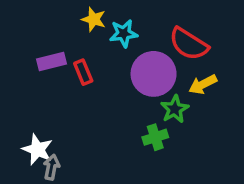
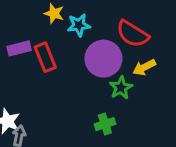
red rectangle: (83, 72) -> (45, 57), size x1.4
green cross: (155, 137) -> (105, 124), moved

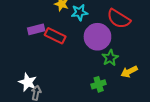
red rectangle: (45, 57) -> (55, 36), turned -42
yellow arrow: (144, 67) -> (129, 72), moved

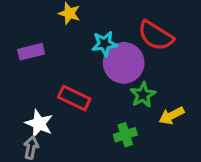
cyan star: (80, 12) -> (105, 44), moved
red rectangle: (55, 36) -> (74, 98), moved
white star: (28, 82) -> (39, 124), moved

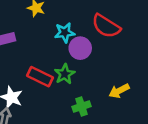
purple circle: (124, 63) -> (80, 48), size x0.7
green star: (143, 95) -> (65, 74), moved

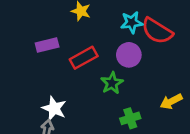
cyan star: (65, 33) -> (132, 22), moved
red rectangle: (40, 77) -> (84, 58), moved, turned -55

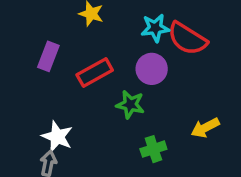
purple rectangle: (47, 45) -> (48, 56), turned -55
green star: (112, 83) -> (130, 105), turned -30

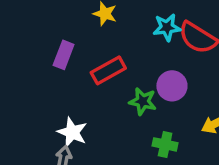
purple circle: (152, 69) -> (172, 86), moved
green cross: (153, 149) -> (165, 144), turned 30

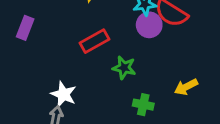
purple rectangle: (64, 55) -> (25, 28), moved
purple circle: (172, 86) -> (149, 25), moved

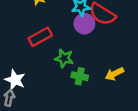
green cross: (143, 105) -> (80, 76), moved

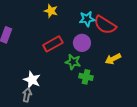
purple circle: (84, 24) -> (82, 43), moved
yellow arrow: (114, 74) -> (113, 59), moved

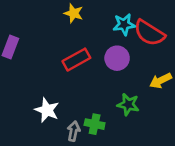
green star: (73, 62) -> (128, 104), moved
green cross: (86, 77) -> (95, 124), moved
gray arrow: (27, 95) -> (74, 131), moved

